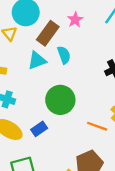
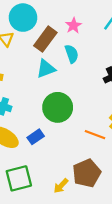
cyan semicircle: (64, 55) -> (72, 54), moved
cyan triangle: (37, 60) -> (46, 69), moved

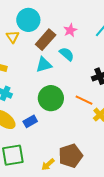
cyan semicircle: (72, 54) -> (67, 54), turned -35
orange line: (95, 135) -> (84, 100), moved

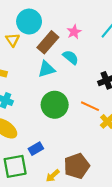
blue rectangle: (30, 121) -> (36, 149), moved

